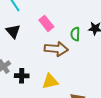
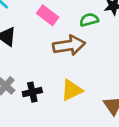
green semicircle: (75, 34) -> (89, 20), turned 88

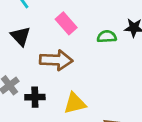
brown arrow: (69, 45) -> (56, 60), moved

